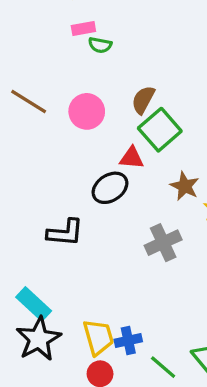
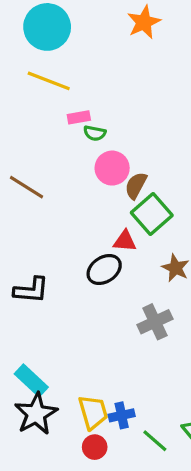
pink circle: (87, 111) -> (112, 168), moved
black L-shape: (65, 233) -> (31, 290), moved

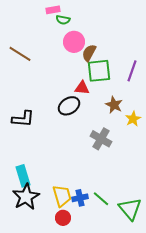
green square: (152, 214) -> (99, 71), turned 35
gray cross: (155, 322) -> (101, 139), turned -35
cyan rectangle: (31, 381) -> (23, 176), turned 30
green line: (155, 441) -> (101, 199), moved

